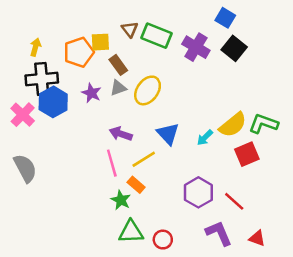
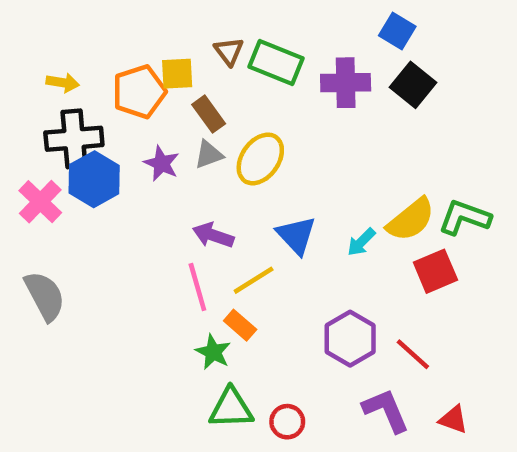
yellow arrow: (35, 47) -> (63, 83), turned 84
purple cross: (196, 47) -> (346, 83), turned -32

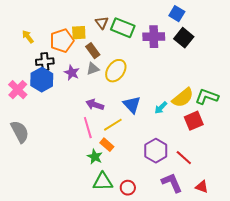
yellow arrow: (63, 83) -> (28, 37), turned -136
black cross: (74, 139) -> (45, 62), moved, size x0.7

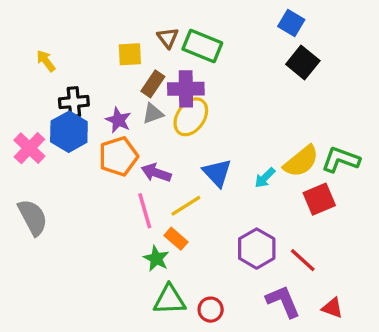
purple cross: (154, 37) -> (186, 89), moved
orange pentagon: (62, 41) -> (118, 156), moved
brown rectangle: (93, 51) -> (153, 84), turned 70

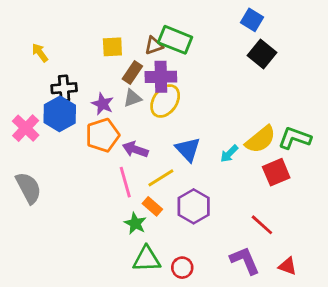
brown triangle: (168, 38) -> (154, 45), moved, turned 48
purple hexagon: (257, 249) -> (194, 206), moved

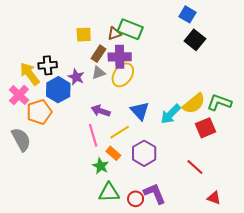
yellow arrow: (40, 53) -> (30, 74), moved, size x1.6
blue hexagon: (60, 114) -> (58, 90), moved
orange pentagon: (103, 135) -> (39, 112), moved
cyan arrow: (229, 154) -> (171, 114), size x1.5
purple L-shape: (245, 260) -> (155, 194), moved

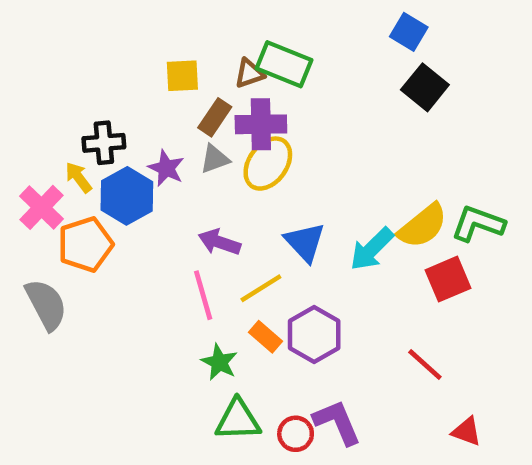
yellow arrow: (30, 74) -> (78, 177), moved, size x0.6
orange rectangle: (113, 153) -> (266, 337), moved

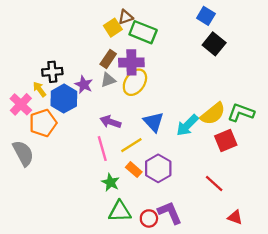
brown triangle: (249, 73) -> (126, 17), moved
yellow square: (182, 76) -> (113, 28), moved, turned -30

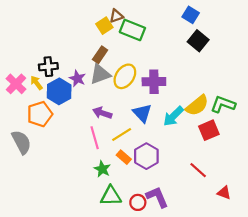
purple cross: (131, 62) -> (154, 82), moved
gray triangle: (108, 80) -> (100, 74), size x1.5
pink cross: (21, 104) -> (16, 84), moved
red triangle: (235, 217) -> (224, 193), moved

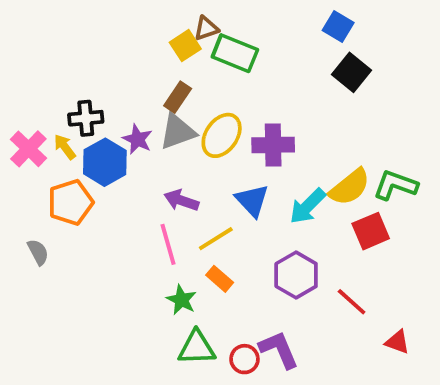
gray semicircle: (21, 142) -> (38, 252), size x0.6
purple hexagon: (146, 156) -> (296, 275), moved

